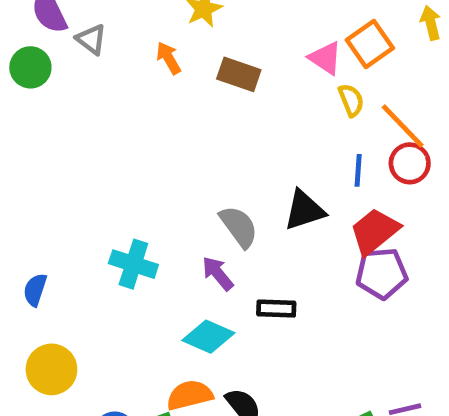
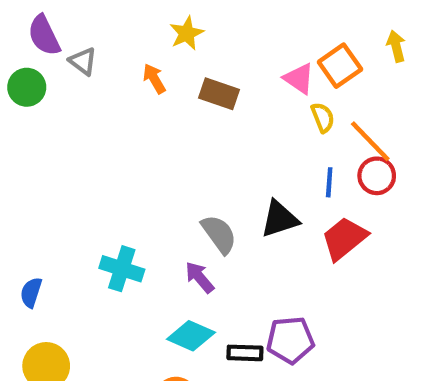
purple pentagon: (382, 273) -> (290, 340), moved
black rectangle: (276, 309) -> (245, 353), moved

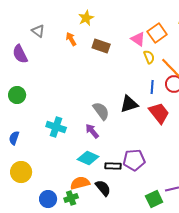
purple semicircle: (44, 35) -> (20, 54), moved
green circle: (27, 87) -> (17, 95), moved
red trapezoid: (344, 238) -> (159, 113), turned 90

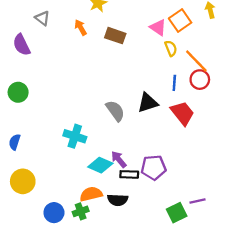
cyan cross: (56, 127) -> (75, 136), moved
purple arrow: (92, 131) -> (119, 159), moved
black semicircle: (103, 188) -> (118, 200), turned 132

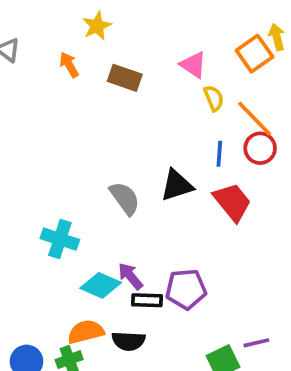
orange square: (180, 21) -> (255, 54), moved

